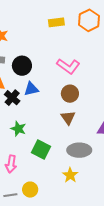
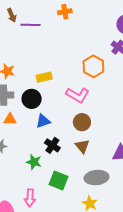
orange hexagon: (89, 20) -> (93, 66), moved
yellow rectangle: (56, 22) -> (44, 77), moved
black cross: (12, 98) -> (52, 145), moved

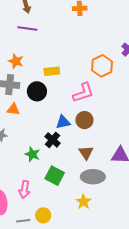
purple line: (30, 25) -> (27, 28), moved
pink L-shape: (78, 95) -> (83, 93), turned -55
blue triangle: (43, 121) -> (63, 122), moved
brown triangle: (82, 146) -> (86, 153), moved

